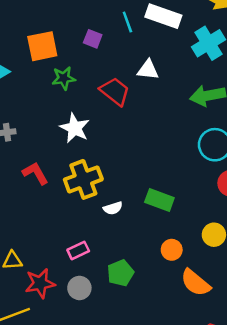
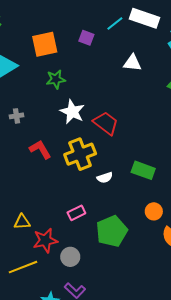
cyan line: (127, 22) -> (115, 24), turned 72
green star: (64, 78) -> (56, 79), moved
red trapezoid: (115, 91) -> (106, 123), moved
green pentagon: (120, 273) -> (112, 231), size x1.4
gray circle: (79, 288) -> (70, 257), moved

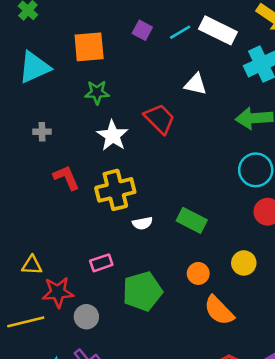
purple square: (86, 38) -> (142, 30), moved
red trapezoid: (106, 123) -> (160, 119), moved

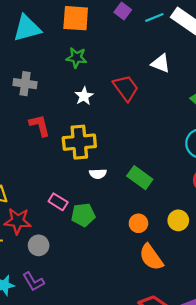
gray cross: (42, 132) -> (25, 84), size x1.5
white star: (113, 136) -> (84, 96), size x0.7
pink rectangle: (101, 263) -> (58, 202), turned 42
green pentagon: (142, 291) -> (83, 215), moved, size x0.7

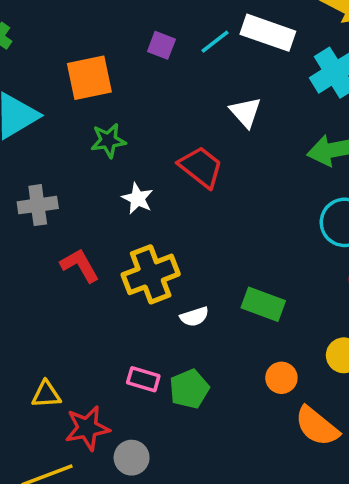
white triangle: (161, 63) -> (245, 112), turned 42

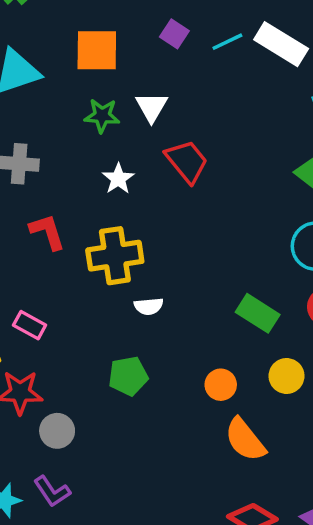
white triangle: (245, 112) -> (152, 107), moved
green rectangle: (263, 304) -> (258, 313), moved
pink rectangle: (143, 379) -> (30, 325), moved

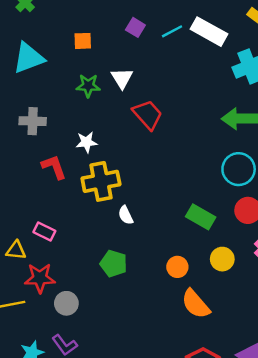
orange square: (97, 50) -> (83, 41), size x0.6
white star: (118, 179) -> (87, 142), moved, turned 30
white semicircle: (149, 306) -> (126, 215), turned 72
green pentagon: (128, 376) -> (114, 264), turned 30

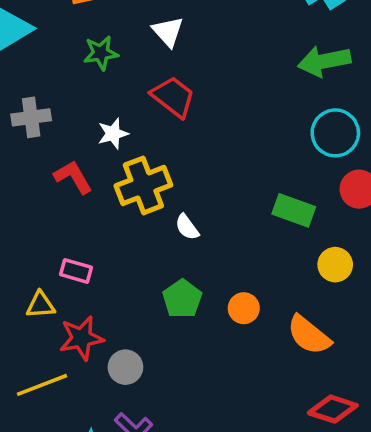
white triangle: (122, 78) -> (168, 32), moved
red trapezoid: (148, 115) -> (173, 97), moved
green pentagon: (114, 264) -> (182, 299), turned 30
orange circle: (177, 267) -> (244, 308), moved

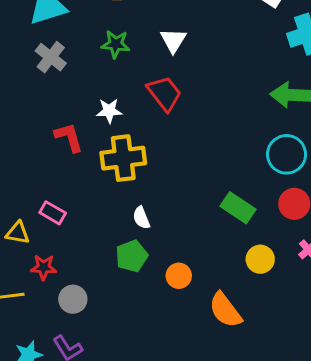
gray cross: (31, 117) -> (51, 57), moved, turned 32
white semicircle: (187, 227) -> (141, 218), moved
red star: (81, 338) -> (44, 267), size x0.7

